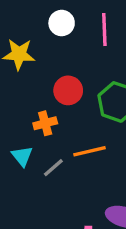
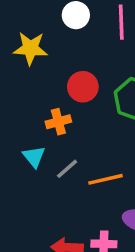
orange line: (90, 151) -> (106, 179), moved

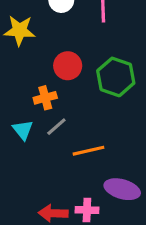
gray line: (67, 169) -> (56, 127), moved

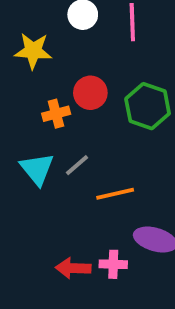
orange cross: (45, 98) -> (56, 114), moved
cyan triangle: (23, 130) -> (37, 169), size x1.4

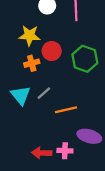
yellow star: (33, 51) -> (29, 36), moved

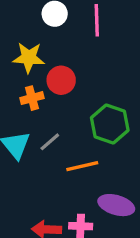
green hexagon: (85, 59) -> (110, 124), moved

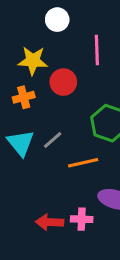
pink line: (97, 20) -> (97, 50), moved
orange cross: (32, 98) -> (24, 97), moved

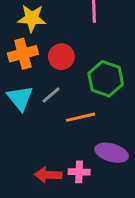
red circle: (63, 82) -> (61, 57), moved
orange cross: (24, 97) -> (23, 54), size x1.4

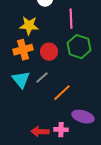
green hexagon: (106, 79) -> (79, 47), moved
orange line: (81, 117) -> (62, 93), turned -30

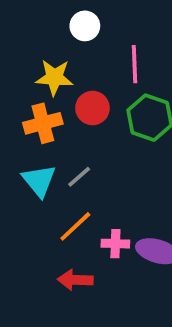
red circle: (49, 52) -> (92, 108), moved
orange line: (62, 93) -> (75, 226), moved
pink cross: (61, 130) -> (115, 244), moved

